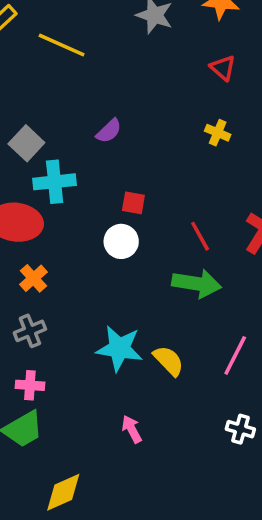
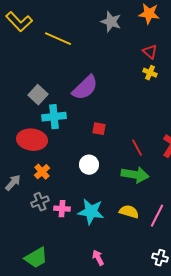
purple semicircle: (109, 131) -> (85, 88), size x1.8
yellow cross: (218, 133) -> (150, 73), moved
white circle: (121, 241) -> (89, 165), moved
yellow semicircle: (169, 361) -> (129, 212), moved, turned -30
pink cross: (30, 385) -> (62, 209), moved

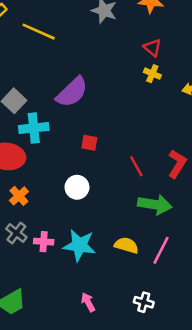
green arrow: (135, 175) -> (155, 205), moved
gray cross: (40, 202) -> (16, 233), turned -30
white cross: (160, 258) -> (144, 302), moved

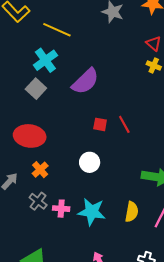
cyan cross: (34, 128) -> (45, 60), moved, turned -30
red line: (136, 166) -> (124, 124), moved
yellow semicircle: (126, 245) -> (132, 212), turned 84

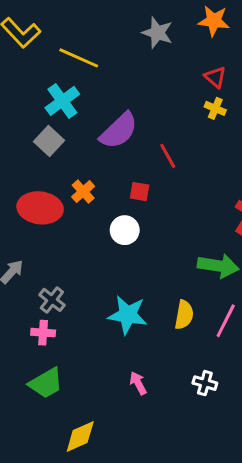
red line: (124, 124) -> (168, 156), moved
white circle: (90, 162) -> (125, 230), moved
orange cross: (40, 170) -> (83, 192), moved
pink cross: (61, 209) -> (43, 333), moved

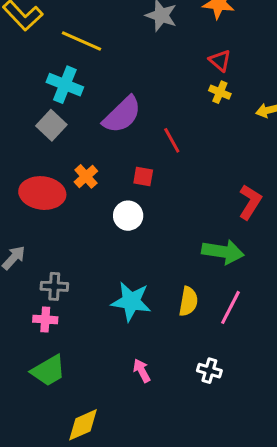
cyan cross: (62, 101) -> (65, 85), turned -32
gray cross: (52, 300) -> (54, 286), turned -35

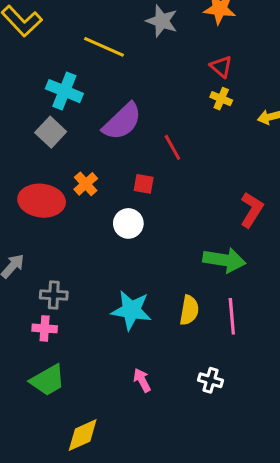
yellow line: (81, 41) -> (104, 47), moved
pink line: (230, 307) -> (232, 316), turned -32

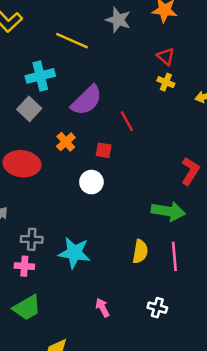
cyan cross: (64, 91) -> (40, 76), turned -36
orange cross: (86, 184) -> (66, 142), moved
cyan star: (131, 310) -> (74, 253), moved

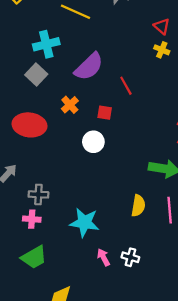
cyan star: (74, 253) -> (84, 222), moved
white cross: (157, 308) -> (130, 257), moved

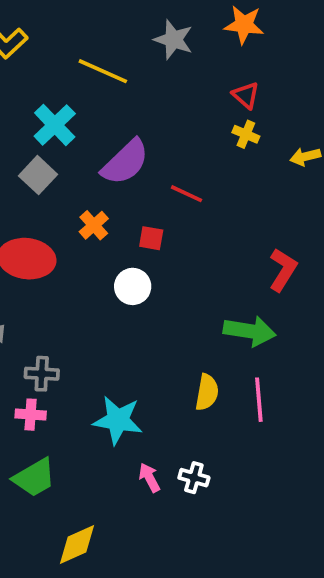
cyan cross: (46, 44) -> (55, 125), turned -30
red line: (126, 86) -> (186, 194), turned -36

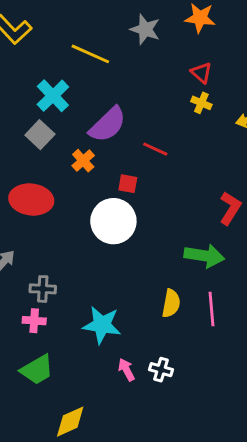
orange cross: (94, 225) -> (83, 161), moved
white circle: (133, 286) -> (113, 221), size x1.6

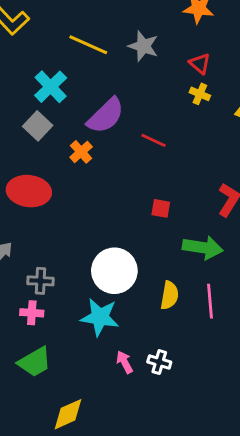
gray star: (145, 29) -> (143, 46), moved
red square: (128, 184) -> (161, 208), moved
white circle: (113, 221) -> (114, 271), moved

